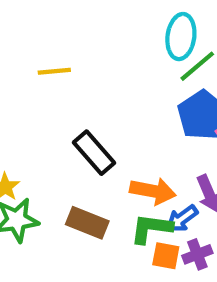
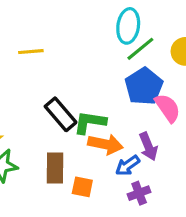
brown rectangle: (87, 223) -> (55, 168), turned 68
green L-shape: (151, 228) -> (90, 122), moved
orange square: (166, 256) -> (82, 187), moved

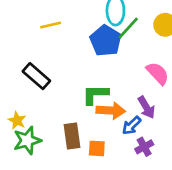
yellow line: (31, 52) -> (51, 25), moved
blue pentagon: (144, 86) -> (106, 41), moved
black rectangle: (61, 114) -> (36, 76), moved

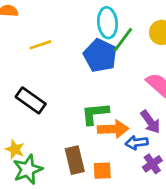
blue arrow: (132, 125) -> (137, 143), turned 42

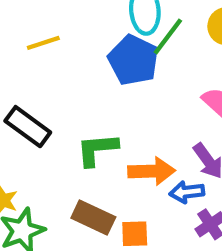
green L-shape: (95, 114) -> (97, 149), moved
brown rectangle: (75, 160) -> (93, 217), turned -52

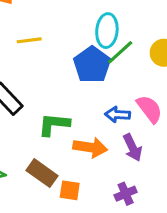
blue arrow: (187, 192) -> (118, 115), moved

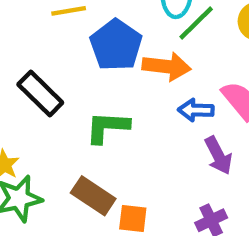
blue pentagon: (92, 65) -> (116, 45), moved
orange arrow: (90, 147) -> (167, 66), moved

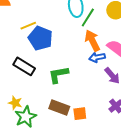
blue pentagon: (116, 45) -> (40, 38), moved
orange arrow: (167, 66) -> (92, 41), moved, turned -110

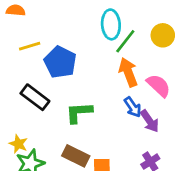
yellow line: (28, 26) -> (30, 46), moved
blue arrow: (97, 57) -> (133, 107), moved, turned -119

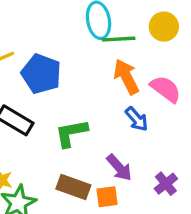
green line: (125, 41) -> (118, 39), turned 55
purple arrow: (150, 121) -> (119, 168), moved

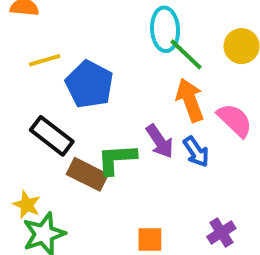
green line: (118, 39) -> (186, 54), turned 40
purple arrow: (119, 168) -> (160, 141), moved
brown rectangle: (73, 187) -> (87, 174), moved

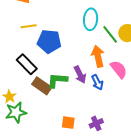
green line: (186, 54) -> (110, 34), moved
blue pentagon: (89, 84) -> (49, 41), turned -30
purple cross: (221, 233) -> (96, 123), moved

